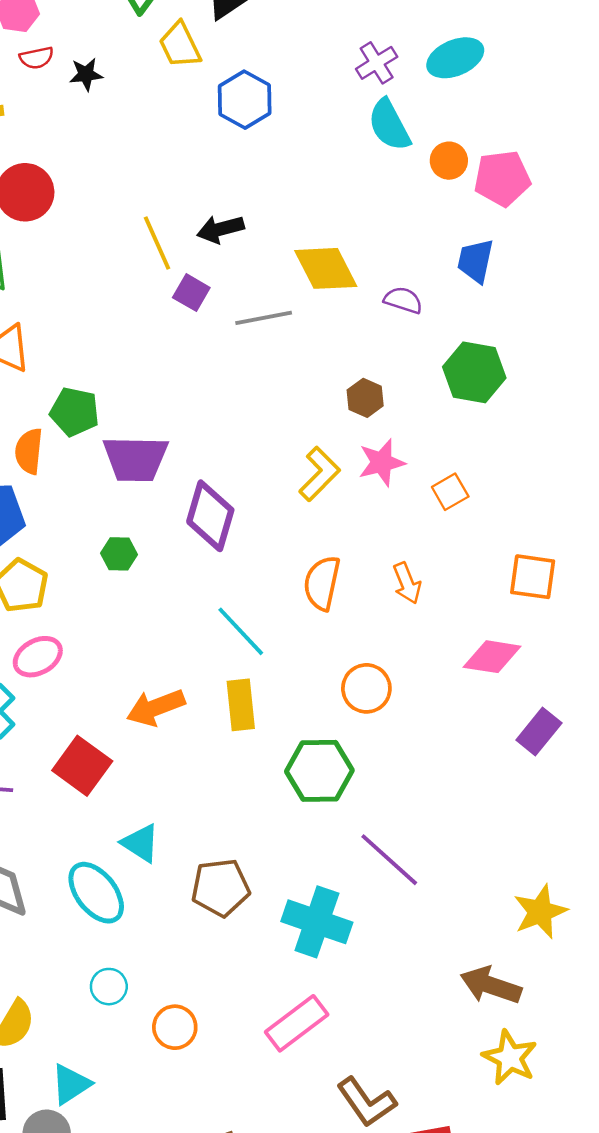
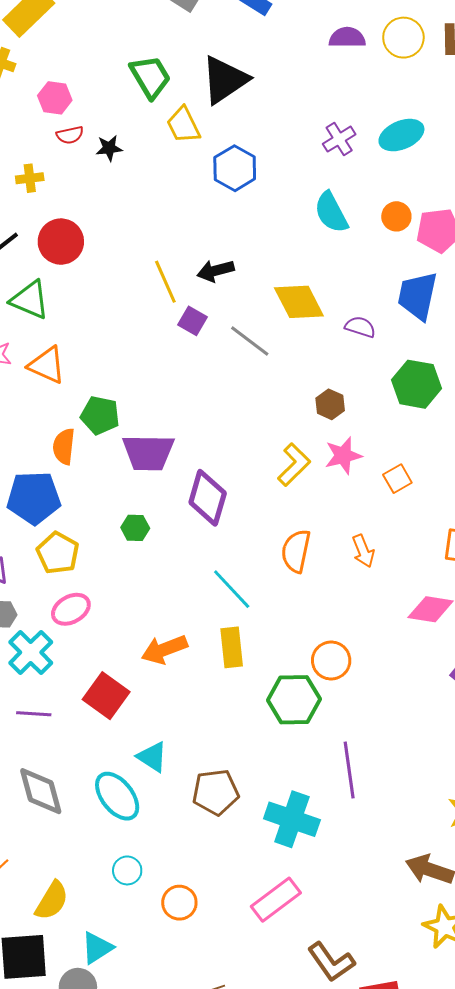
cyan semicircle: (389, 125) -> (331, 212), moved
blue trapezoid: (476, 261) -> (418, 296), size x1.4
gray line: (264, 318) -> (250, 341), turned 48
orange circle: (366, 688) -> (331, 660), moved
purple line: (389, 860) -> (349, 770), turned 40

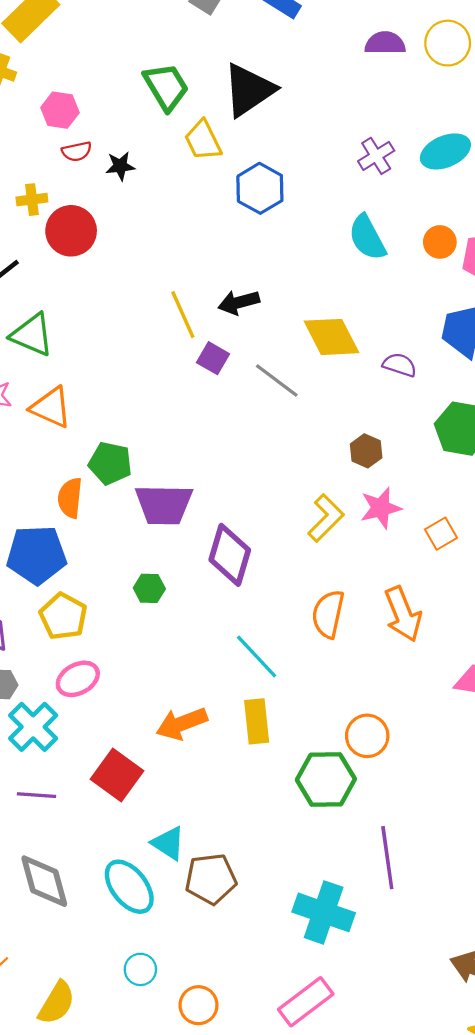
red circle: (61, 242) -> (71, 231), moved
orange arrow: (363, 551) -> (403, 614), size x1.5
brown pentagon: (216, 792) -> (211, 879), moved

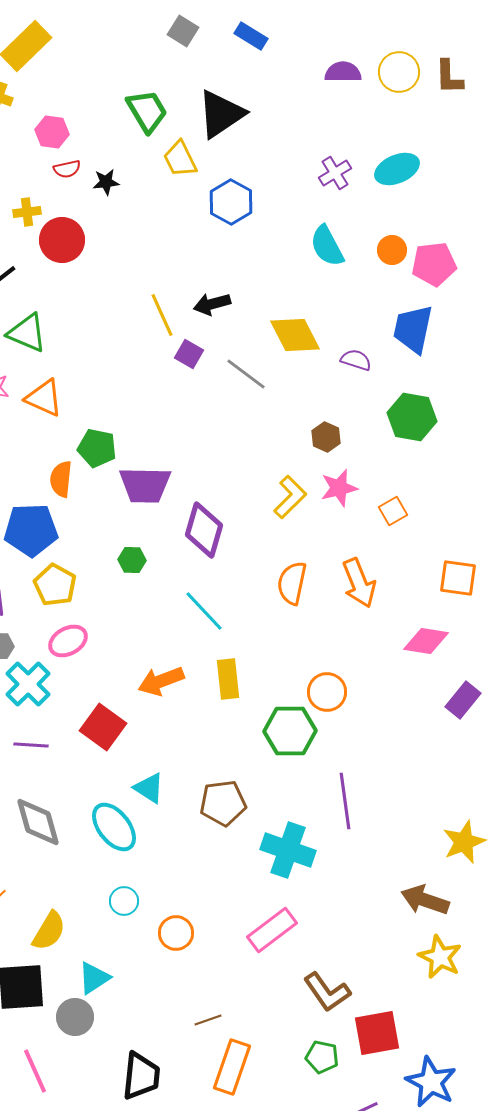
cyan line: (257, 657) -> (204, 611), moved
brown pentagon: (211, 879) -> (223, 803), moved

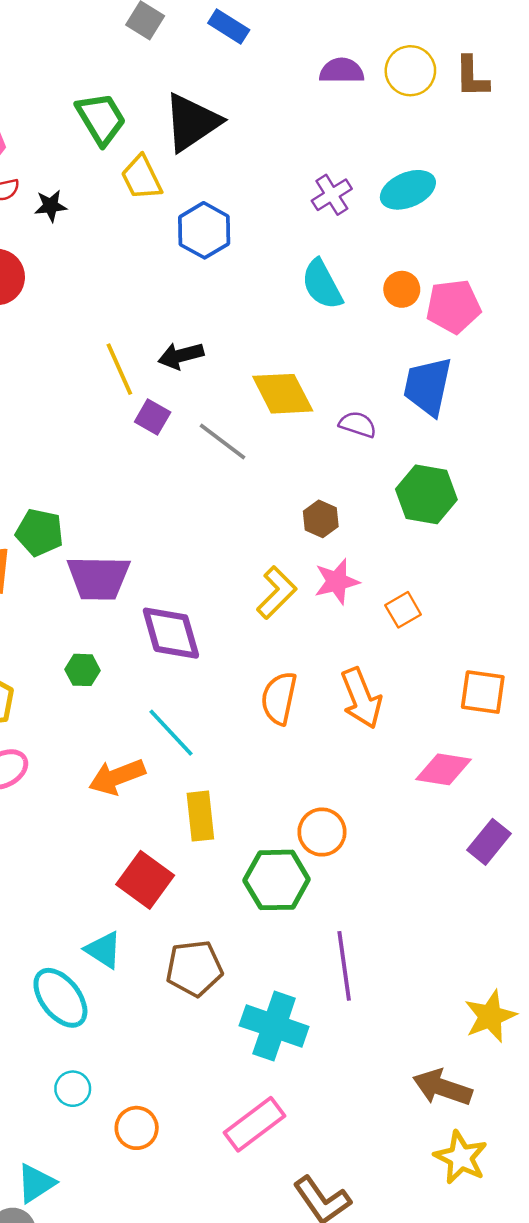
purple diamond: (204, 530) -> (171, 633), turned -32
orange arrow: (161, 681) -> (117, 777), moved
red square: (103, 727) -> (145, 880), moved

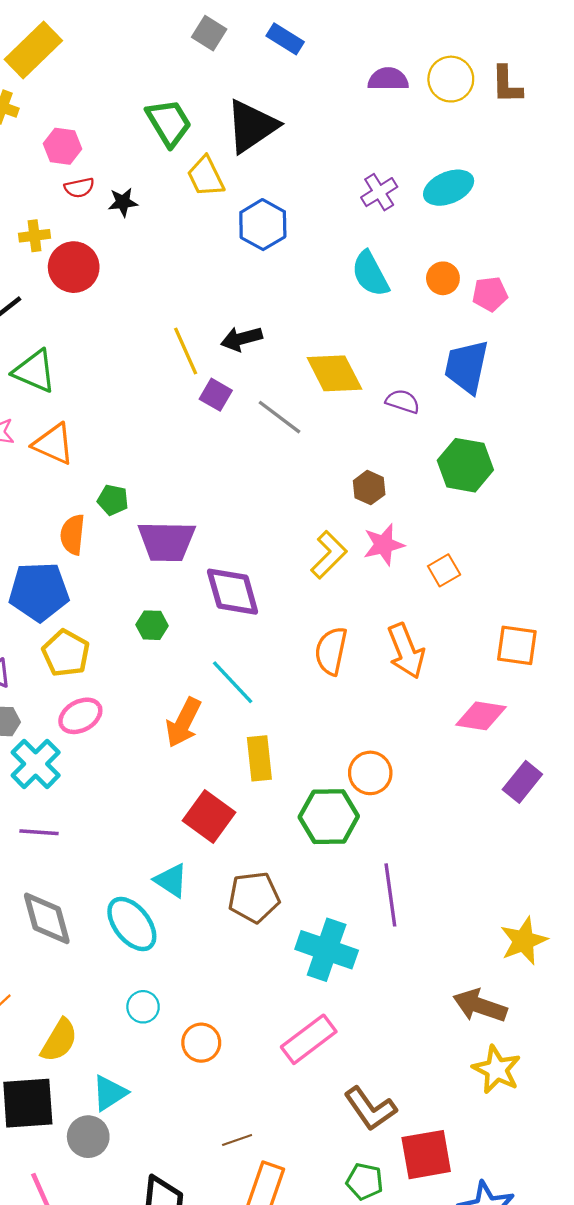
pink pentagon: (453, 306) -> (490, 294), size x0.7
green pentagon: (40, 532) -> (113, 500), size x0.7
orange arrow: (117, 777) -> (183, 723), turned -42

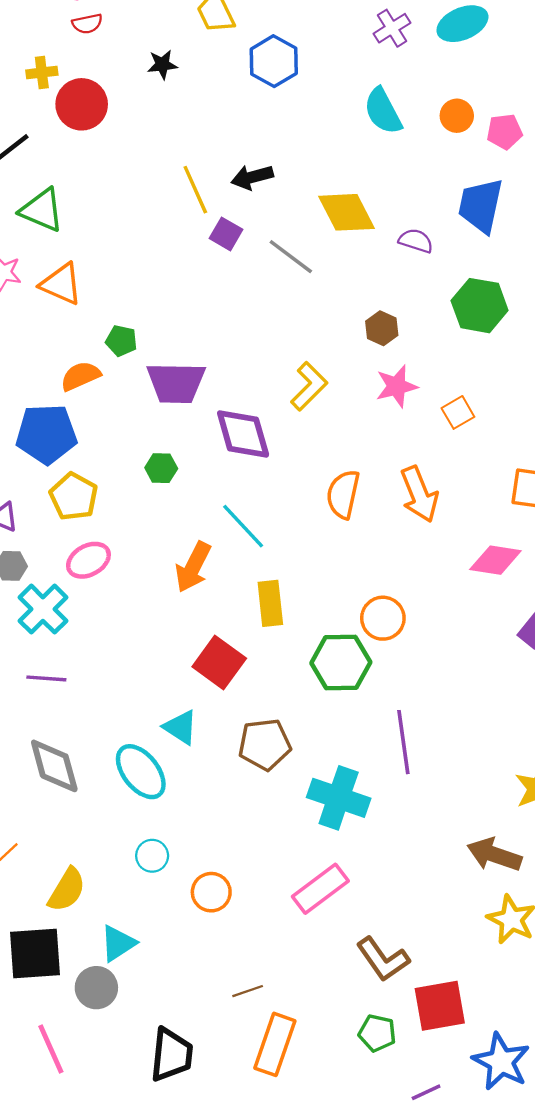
black star: (123, 202) -> (162, 65), moved
orange semicircle: (73, 535) -> (80, 376), turned 60
yellow L-shape: (329, 555) -> (309, 386), moved

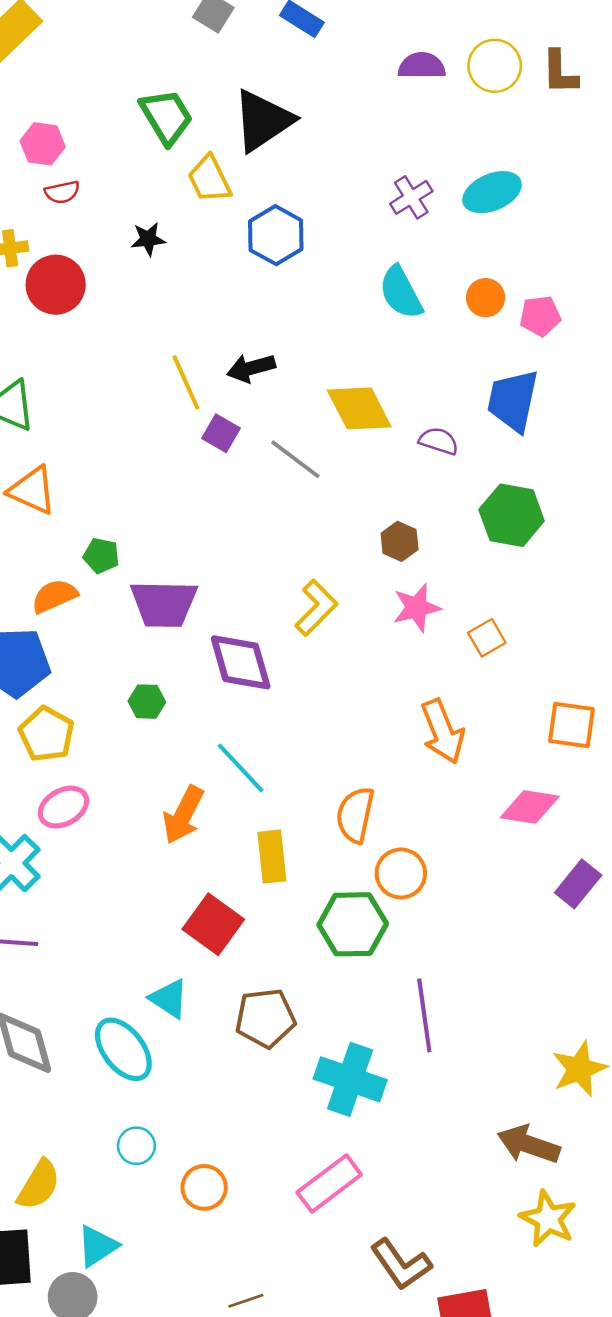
orange semicircle: (343, 494) -> (355, 815), moved

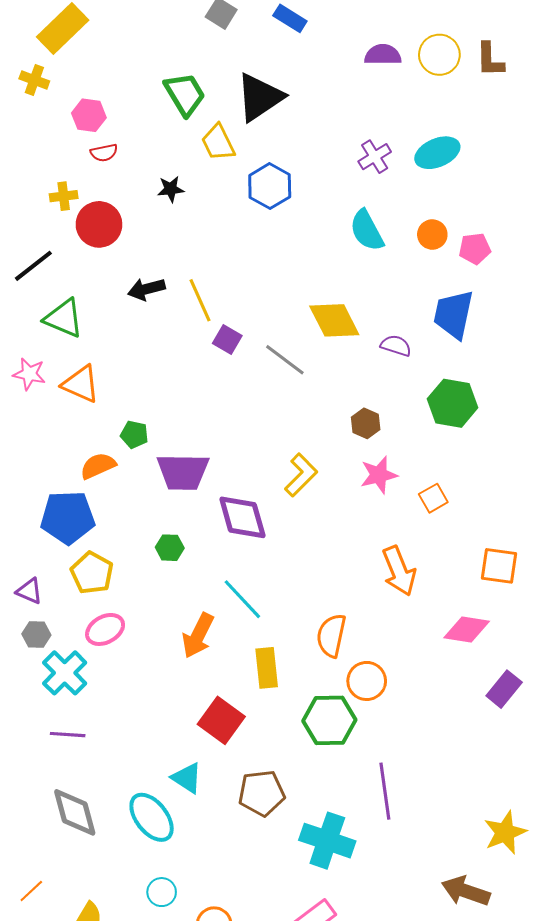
black arrow: (251, 368) -> (146, 289), moved

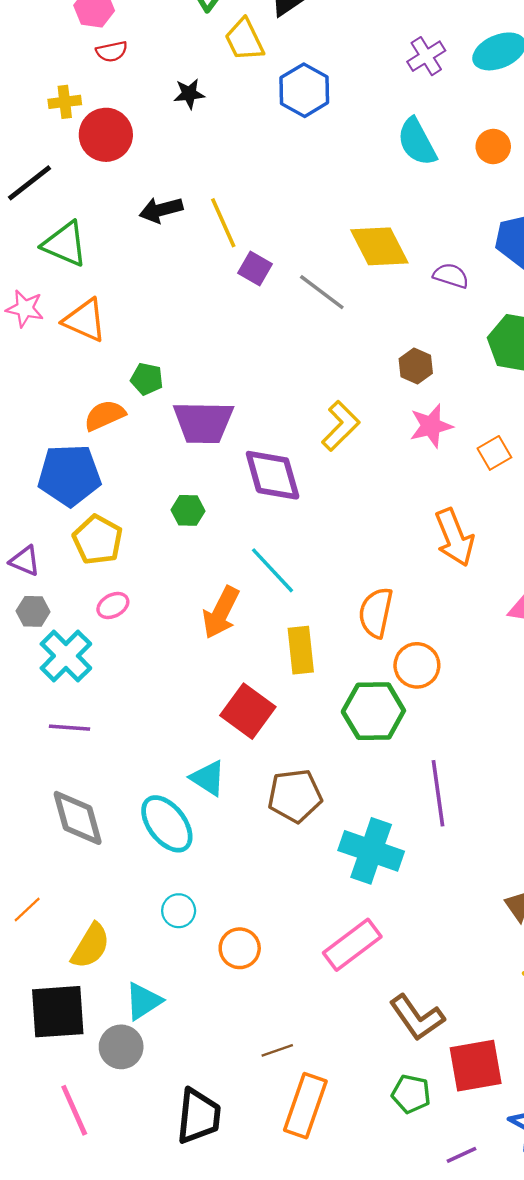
pink ellipse: (105, 629) -> (113, 606), size x0.7

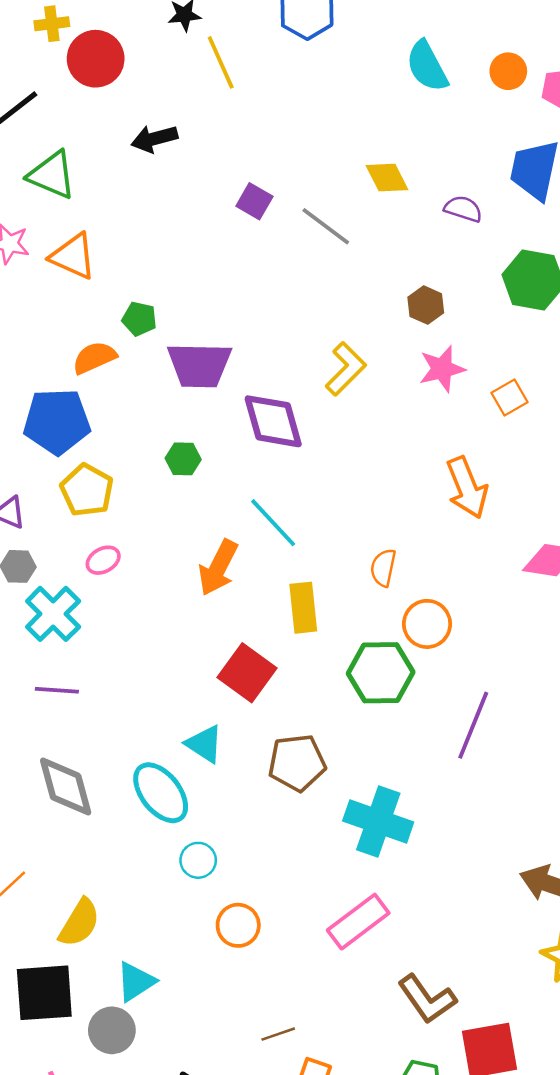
yellow line: (223, 223) -> (221, 62), moved
yellow diamond: (379, 246) -> (387, 178), size x0.7
orange semicircle: (376, 613) -> (383, 568), size x0.7
purple line: (438, 793) -> (473, 725), moved, turned 30
cyan circle: (179, 911) -> (198, 860), moved

